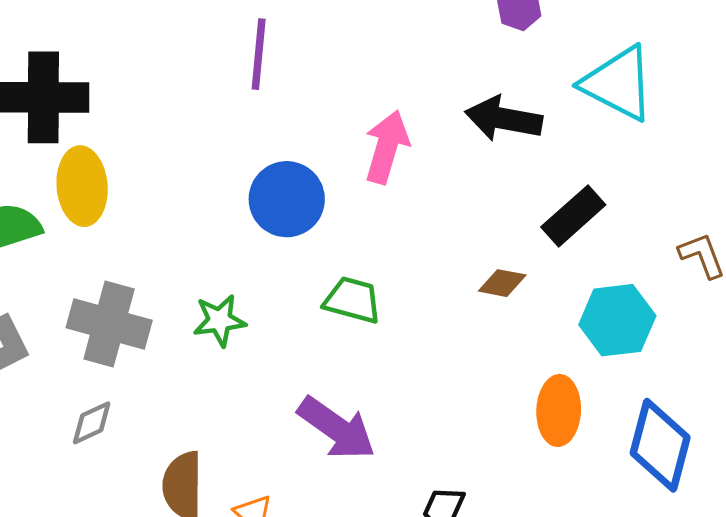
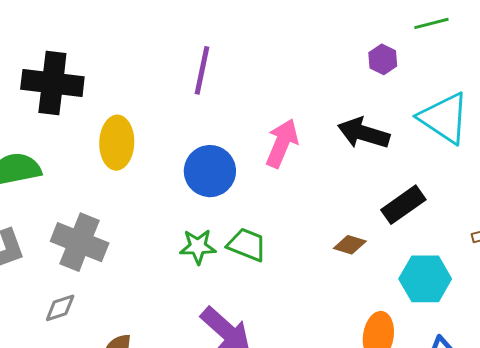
yellow ellipse: (82, 186) -> (117, 143), moved
green star: (219, 320) -> (198, 247), moved

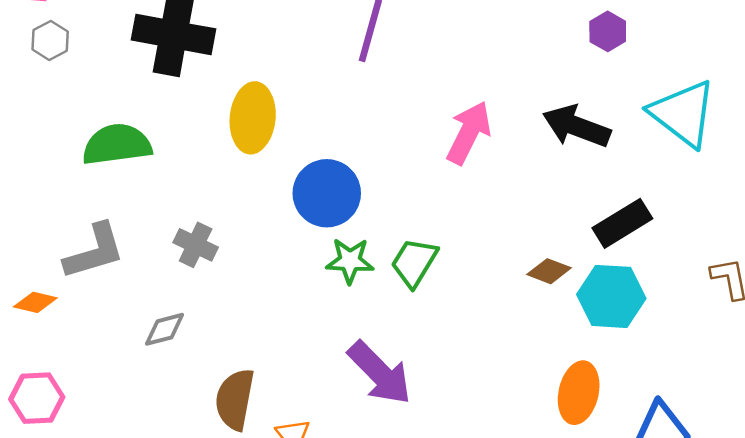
blue circle: (210, 171) -> (327, 193), moved
gray cross: (80, 242) -> (196, 245), size x0.6
green trapezoid: (247, 245) -> (414, 262), turned -84
cyan hexagon: (425, 279) -> (611, 296), moved

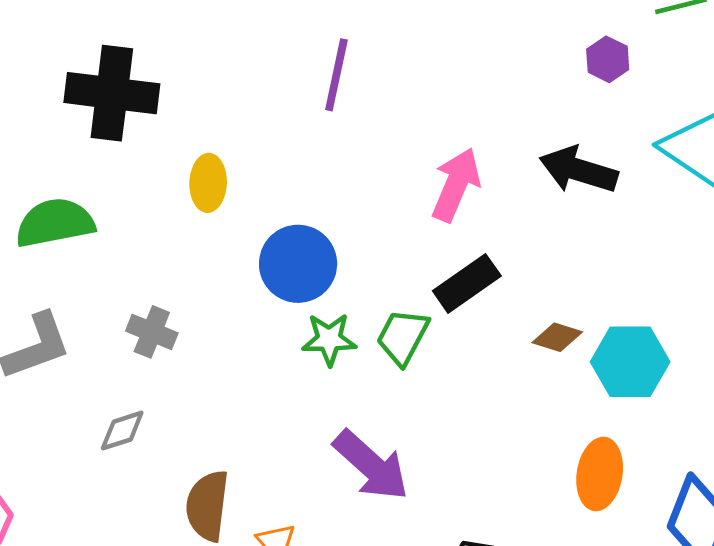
yellow ellipse: (253, 118) -> (208, 183), size x0.7
black rectangle: (622, 223) -> (467, 283), moved

